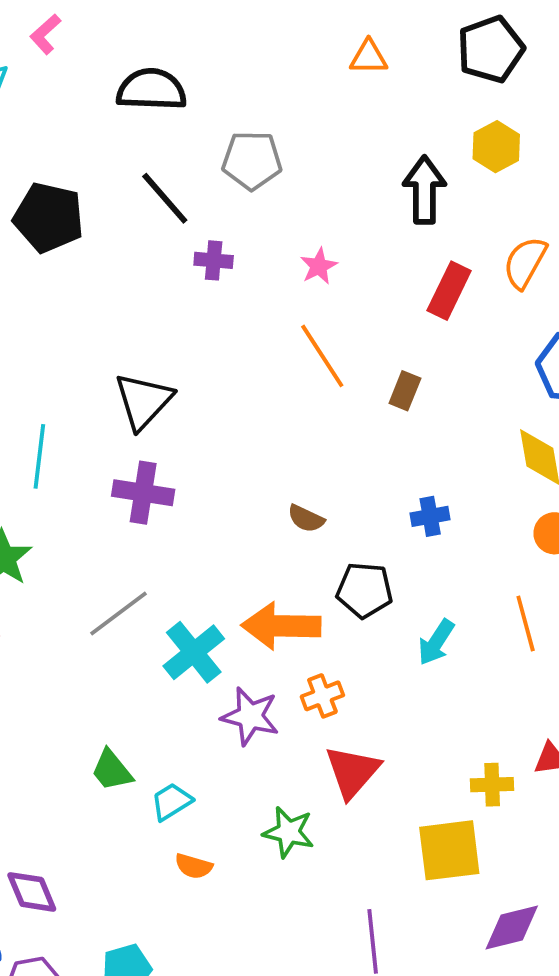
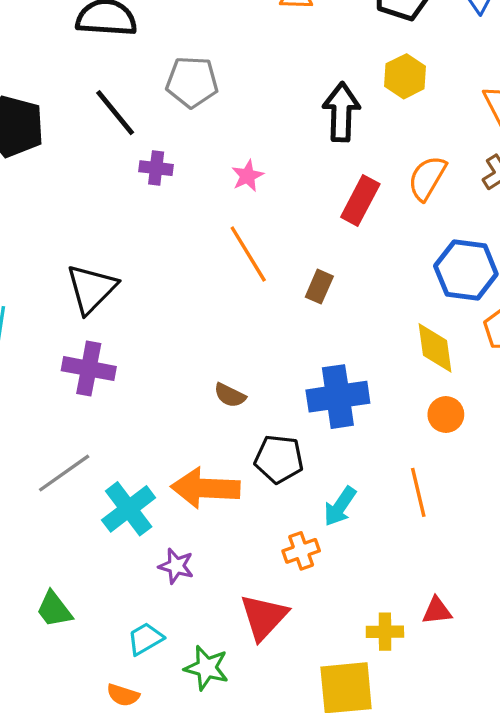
blue cross: (430, 516) -> (338, 397), size x1.8
orange cross: (322, 696) -> (301, 551), moved
purple star: (250, 716) -> (176, 566), size x0.7
cyan trapezoid: (171, 802) -> (145, 639), moved

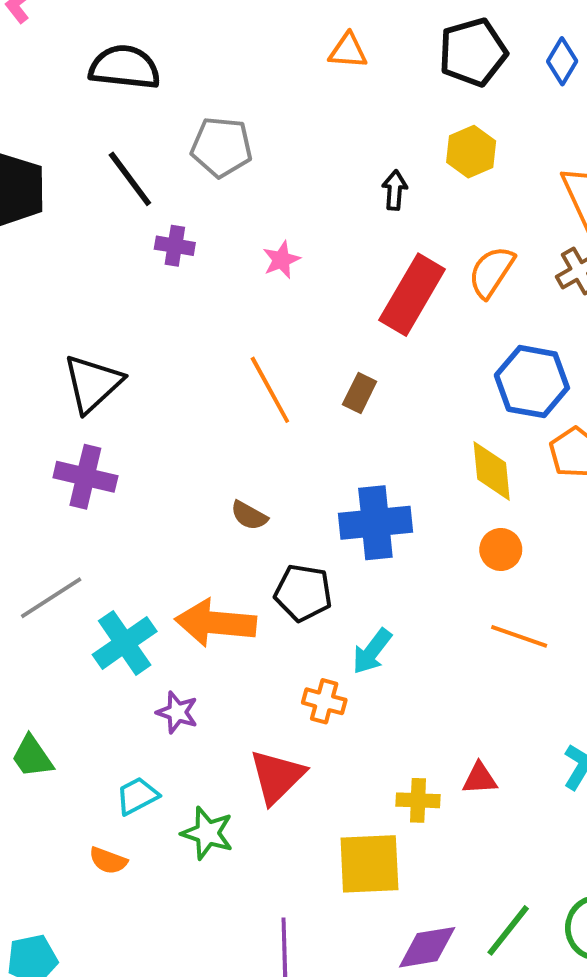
black arrow: (341, 112) -> (395, 190), size x0.6
red rectangle: (360, 200) -> (412, 295), size x1.4
orange line: (248, 254) -> (270, 390), moved
orange line: (418, 492) -> (519, 636), moved, turned -60
orange cross: (301, 551) -> (324, 701), turned 32

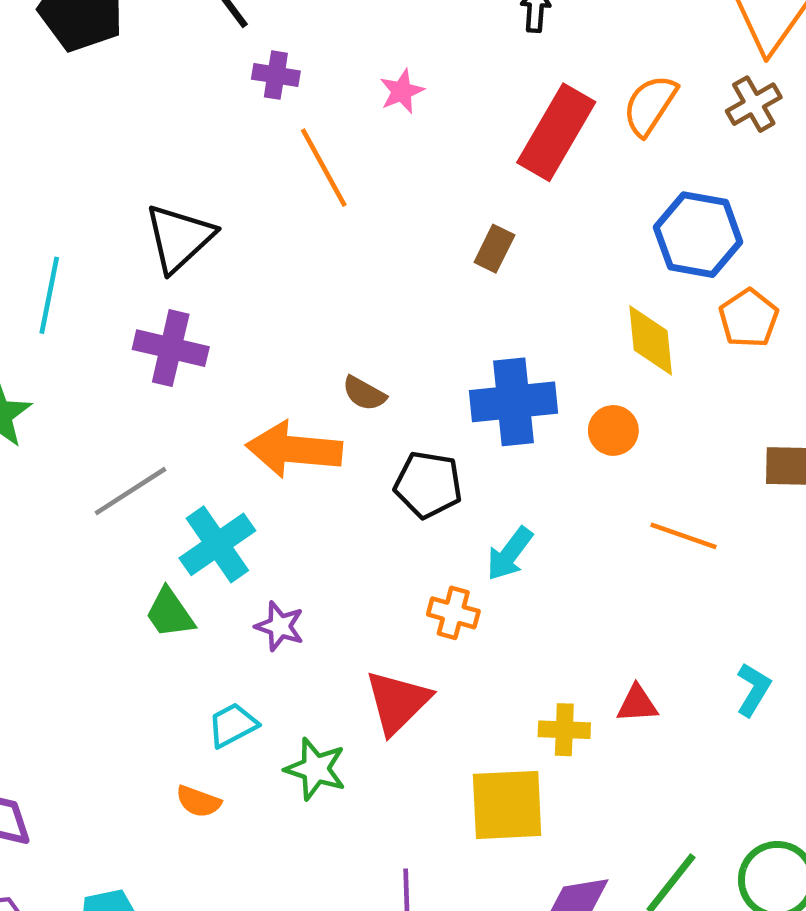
orange line: (270, 390) -> (324, 168), moved
orange circle: (501, 549) -> (613, 430), moved
orange arrow: (216, 623) -> (294, 450), moved
green trapezoid: (32, 757) -> (170, 613), moved

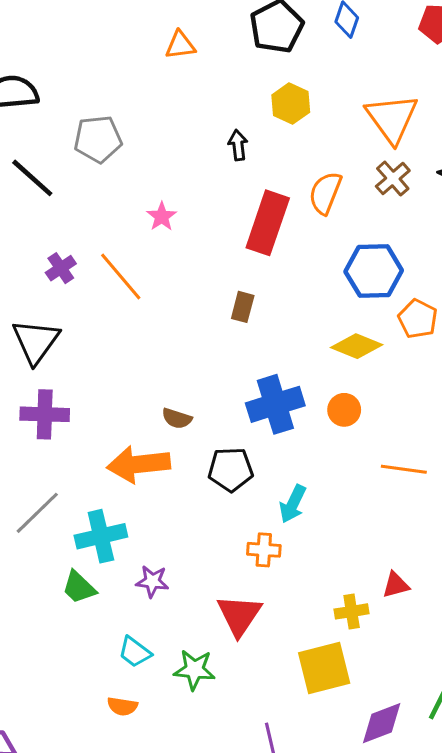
purple cross: (276, 75) -> (61, 268), moved, turned -32
yellow diamond: (651, 340) -> (357, 346), turned -51
cyan cross: (217, 544) -> (101, 536), turned 33
cyan trapezoid: (233, 725) -> (135, 652), turned -104

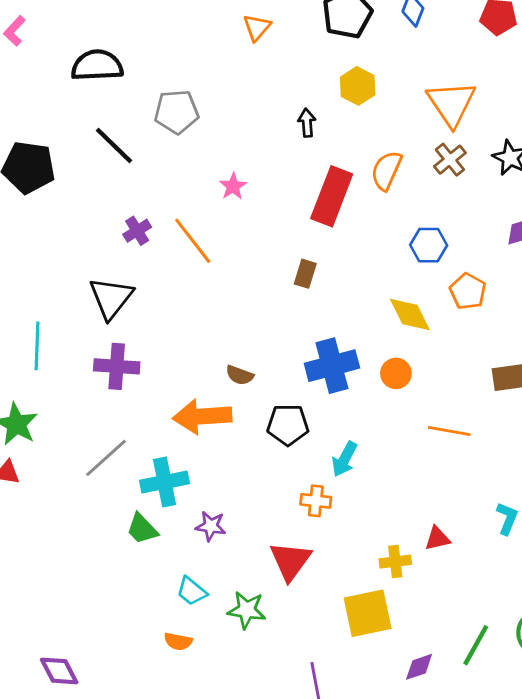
orange triangle: (180, 45) -> (257, 27), turned -44
blue hexagon: (374, 271) -> (429, 245), size x0.7
yellow diamond: (357, 346) -> (410, 315), turned 39
purple diamond: (382, 723) -> (419, 667), size x0.7

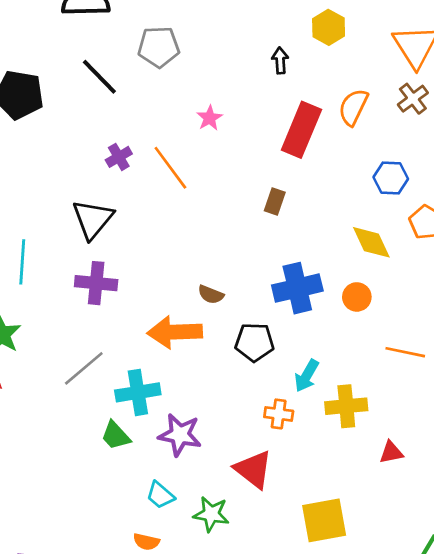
purple star: (211, 526) -> (180, 435), size x1.5
red triangle: (290, 561) -> (253, 469), turned -30
yellow cross: (395, 562) -> (346, 406), moved, size x1.4

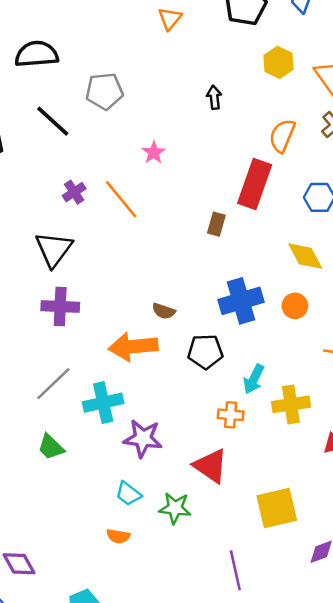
yellow hexagon: (329, 27) -> (279, 62), moved
red rectangle: (301, 130) -> (255, 184), moved
green trapezoid: (116, 436) -> (51, 447), moved

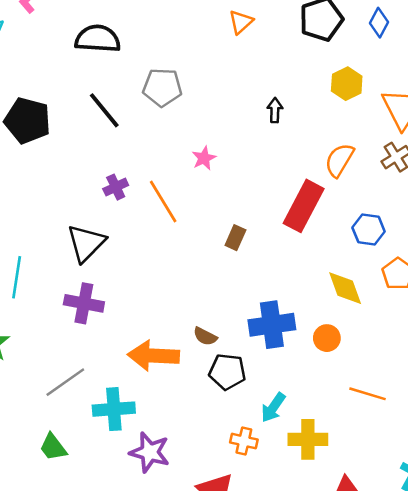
brown rectangle: (216, 224) -> (235, 238), moved
brown semicircle: (164, 311) -> (205, 336), moved

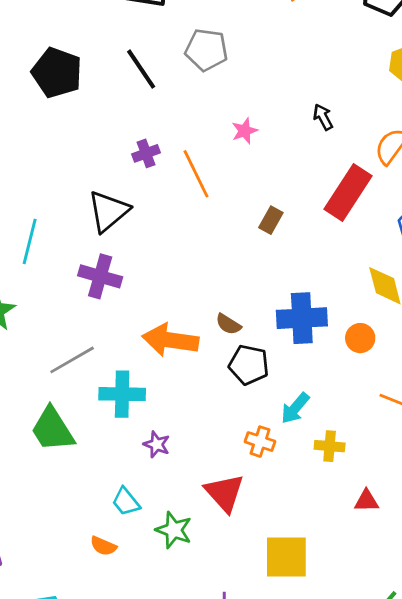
black arrow: (275, 110) -> (323, 117), moved, turned -35
yellow cross: (308, 439) -> (330, 446), size x0.7
green trapezoid: (53, 447) -> (52, 429), size x1.5
purple star: (150, 452) -> (157, 444), size x0.6

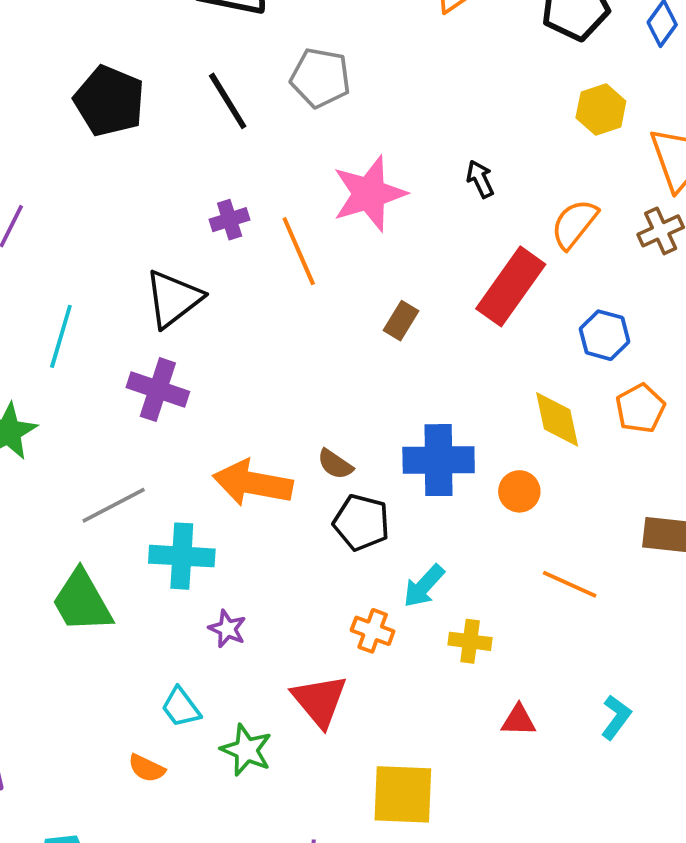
pink star: (245, 131) -> (369, 194), size x2.0

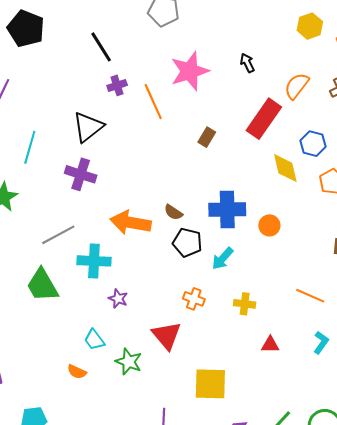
black pentagon: (109, 101) -> (26, 29), moved
black line: (228, 101) -> (101, 47), moved
yellow diamond: (557, 419) -> (285, 168), moved
orange line: (570, 584) -> (310, 296), moved
cyan arrow: (424, 586) -> (223, 258), moved

